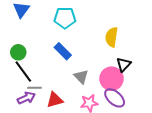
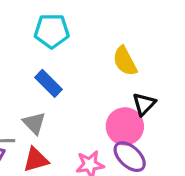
yellow semicircle: (112, 37) -> (125, 61), turned -36
gray triangle: (81, 77) -> (34, 123), moved

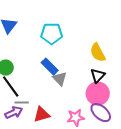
black triangle: (144, 104) -> (98, 76), moved
gray triangle: (34, 123) -> (60, 79), moved

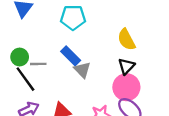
gray line: (22, 103) -> (38, 64), moved

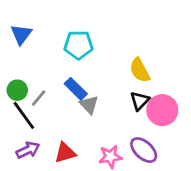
gray line: (38, 64) -> (39, 98), turned -49
pink circle: (126, 87) -> (162, 110), moved

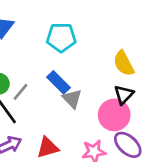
pink circle: (162, 110) -> (114, 115), moved

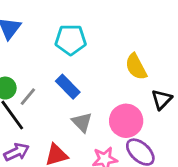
black triangle: (124, 95) -> (162, 99), moved
gray triangle: (72, 99) -> (82, 122), moved

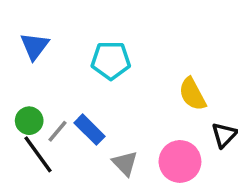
blue rectangle: (68, 87) -> (89, 130), moved

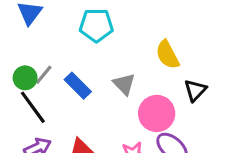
gray line: (58, 131) -> (44, 75), moved
gray triangle: (125, 163) -> (124, 84), moved

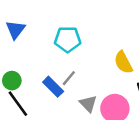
gray line: (44, 75) -> (69, 78), moved
gray triangle: (124, 84) -> (88, 104), moved

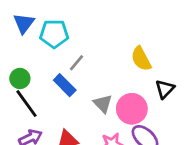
cyan pentagon: (68, 39) -> (54, 34), moved
gray line: (69, 78) -> (77, 63), moved

